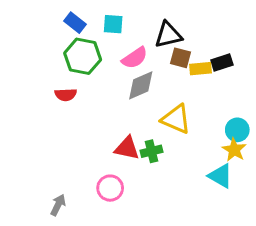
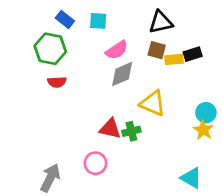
black triangle: (168, 35) -> (161, 22), moved
green hexagon: (83, 56) -> (50, 49), moved
cyan triangle: (220, 176) -> (191, 178), moved
gray arrow: (58, 205) -> (50, 178), size x1.5

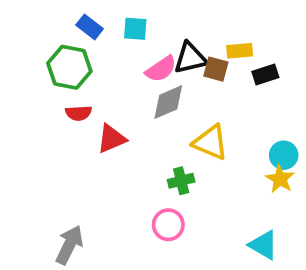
black triangle: (161, 22) -> (190, 58), moved
yellow rectangle: (174, 59) -> (240, 51), moved
red triangle: (110, 129) -> (111, 139), moved, turned -35
pink circle: (95, 163) -> (168, 225), moved

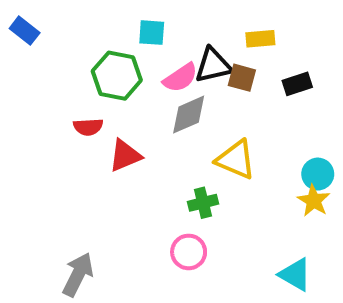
blue rectangle: (90, 27) -> (25, 31), moved
yellow rectangle: (240, 51) -> (260, 39), moved
green hexagon: (69, 67) -> (117, 76), moved

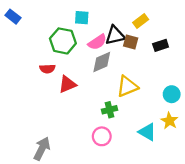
yellow rectangle: (260, 39) -> (141, 21), turned -32
yellow triangle: (236, 160) -> (127, 86), turned -45
yellow star: (314, 201) -> (169, 121), moved
cyan triangle: (295, 274) -> (147, 132), moved

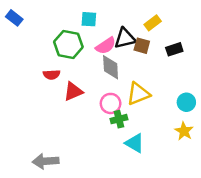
gray diamond: (102, 62) -> (111, 67), turned -70
cyan triangle: (147, 132) -> (135, 143), moved
pink circle: (102, 136) -> (111, 103), moved
gray arrow: (42, 149) -> (46, 161), turned -120

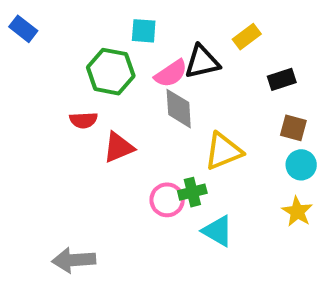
brown square: (142, 46) -> (293, 128), moved
pink circle: (111, 103) -> (167, 200), moved

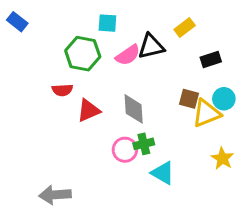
gray diamond: (179, 109) -> (134, 109), moved
brown square: (293, 128) -> (189, 99), moved
yellow triangle: (223, 151) -> (206, 113), moved
cyan circle: (301, 165) -> (224, 99), moved

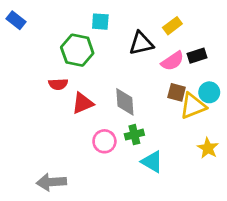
pink semicircle: (128, 55) -> (172, 61), moved
pink circle: (125, 150) -> (104, 141), moved

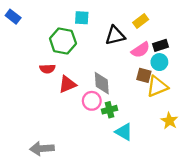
cyan circle: (209, 92) -> (159, 62), moved
pink circle: (104, 141) -> (92, 101), moved

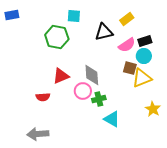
blue rectangle: (13, 17) -> (12, 15), turned -48
red semicircle: (47, 69) -> (43, 97), moved

